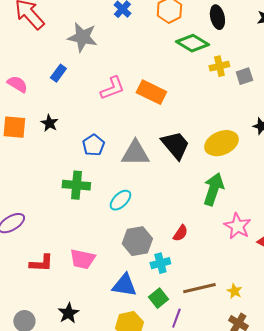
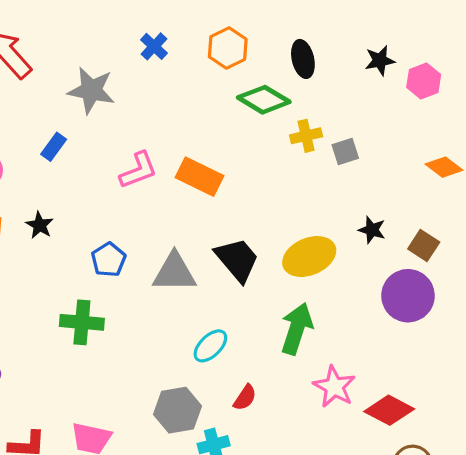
cyan ellipse: (120, 200) -> (210, 346), moved

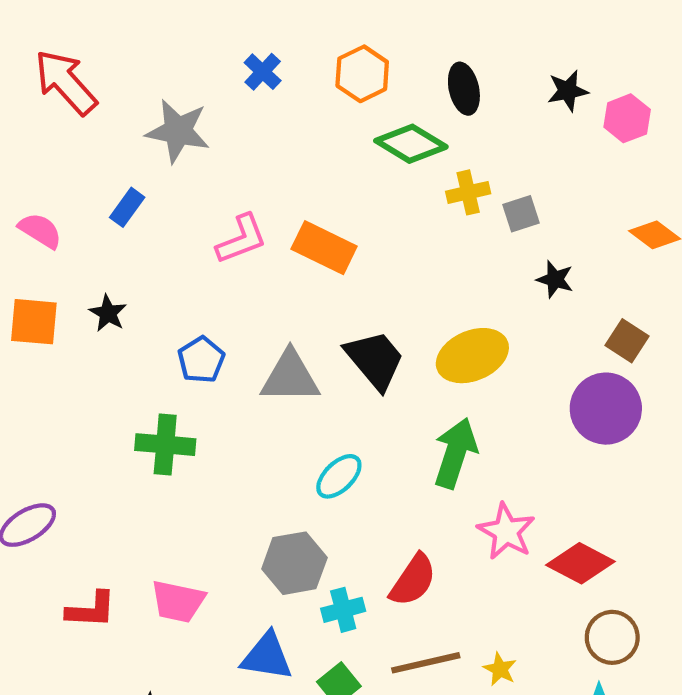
black star: (372, 230) -> (555, 279), moved
red semicircle: (245, 398) -> (413, 580), moved, size x1.5

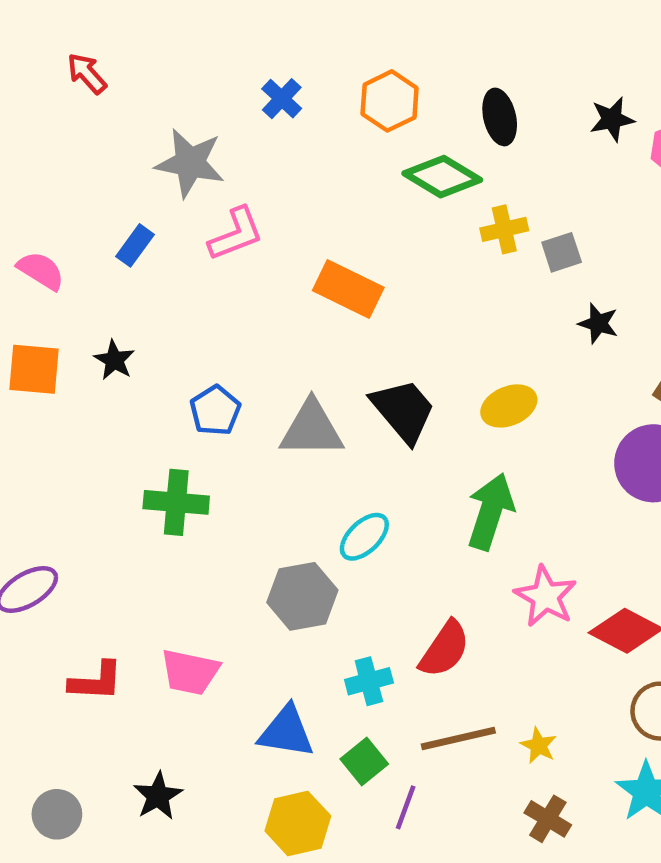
red arrow: (66, 82) -> (87, 73), moved, size x0.6
pink L-shape: (241, 239) -> (236, 234), moved
yellow ellipse: (472, 356) -> (509, 406), size x0.7
gray hexagon: (294, 563) -> (302, 596), moved

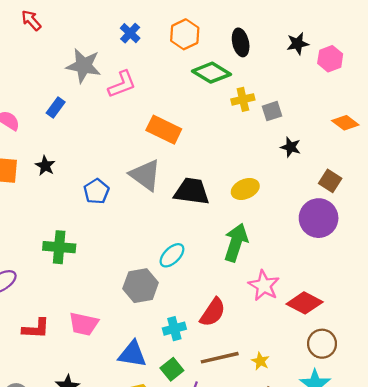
pink L-shape: (236, 234) -> (122, 84), moved
black trapezoid: (403, 411) -> (192, 191), turned -42
gray triangle: (312, 429) -> (145, 175), moved, turned 36
green cross: (176, 502) -> (59, 247), moved

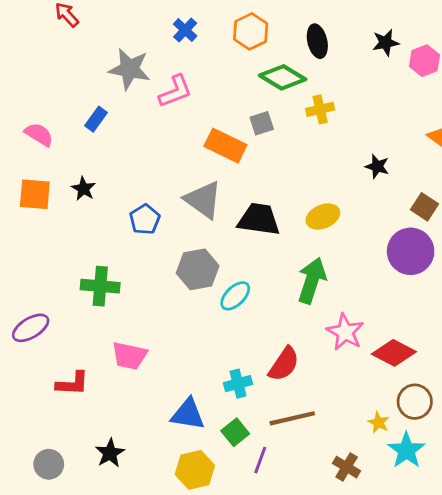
gray square: (272, 111) -> (262, 123), moved
gray hexagon: (141, 286) -> (198, 269), moved
pink trapezoid: (84, 324) -> (129, 356), moved
yellow star: (260, 361) -> (379, 423), moved

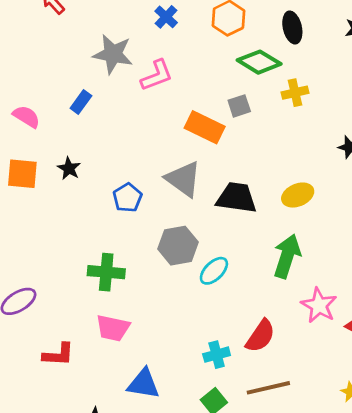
green cross: (100, 286) -> (106, 272), moved
blue triangle: (188, 414) -> (143, 384), moved

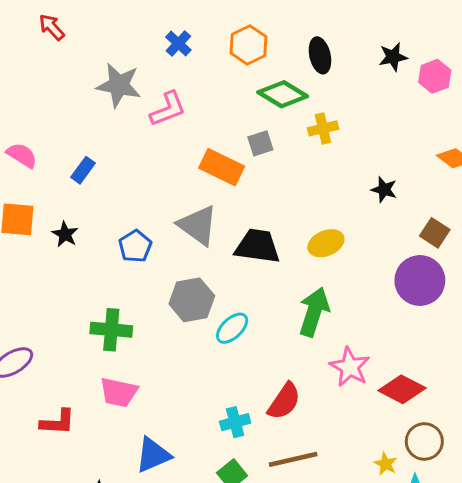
blue rectangle: (81, 102) -> (83, 170), moved
black star: (69, 168) -> (65, 234), moved
blue triangle: (143, 384) -> (153, 455), turned -32

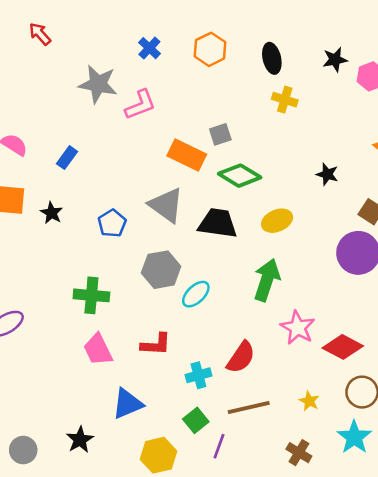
green diamond: (283, 94) -> (240, 176), moved
yellow cross: (323, 128) -> (285, 100), moved, turned 30
pink trapezoid: (119, 392) -> (98, 350), turned 52
red L-shape: (58, 422) -> (156, 344), moved
yellow star: (386, 464) -> (309, 401), moved

